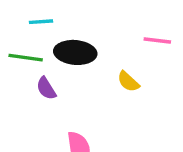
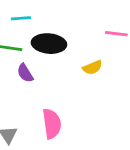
yellow semicircle: (128, 82) -> (93, 67), turned -66

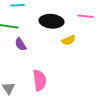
black ellipse: (49, 44) -> (51, 21), moved

